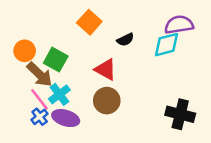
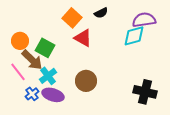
black semicircle: (125, 40) -> (101, 13), moved
red triangle: (106, 69) -> (83, 38), moved
pink line: (40, 99) -> (18, 72), moved

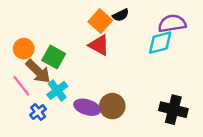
orange square: (72, 18) -> (100, 21), moved
brown circle: (86, 81) -> (112, 106), moved
purple ellipse: (53, 95) -> (87, 107), moved

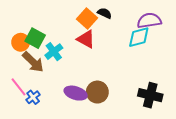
black semicircle: (121, 15) -> (105, 13), turned -128
green square: (54, 57) -> (35, 38), moved
pink line: (21, 86) -> (19, 87), moved
cyan cross: (57, 90) -> (54, 52), moved

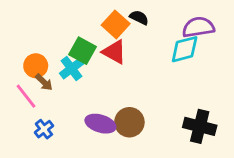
green square: (35, 38) -> (83, 51), moved
orange circle: (21, 42) -> (36, 66), moved
brown arrow: (33, 62) -> (44, 82), size x0.6
pink line: (19, 87) -> (26, 96), moved

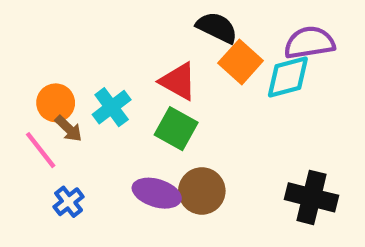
black semicircle: (139, 18) -> (217, 28), size x1.4
orange square: (116, 24) -> (241, 62), moved
green square: (83, 51) -> (176, 129), moved

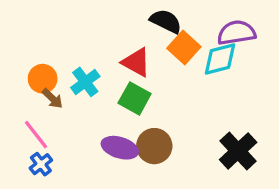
pink line: (41, 150) -> (36, 135), moved
black cross: (312, 197) -> (238, 151), turned 33
blue cross: (69, 202) -> (41, 164), moved

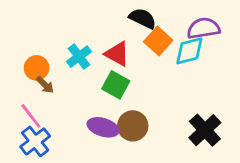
cyan cross: (85, 82) -> (79, 57), moved
blue cross: (41, 164) -> (35, 141), size x1.5

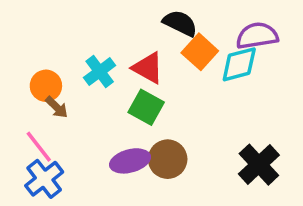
purple ellipse: (103, 127) -> (130, 161), turned -32

